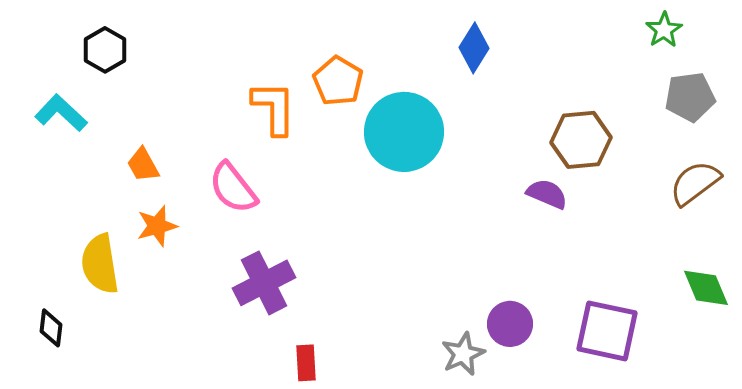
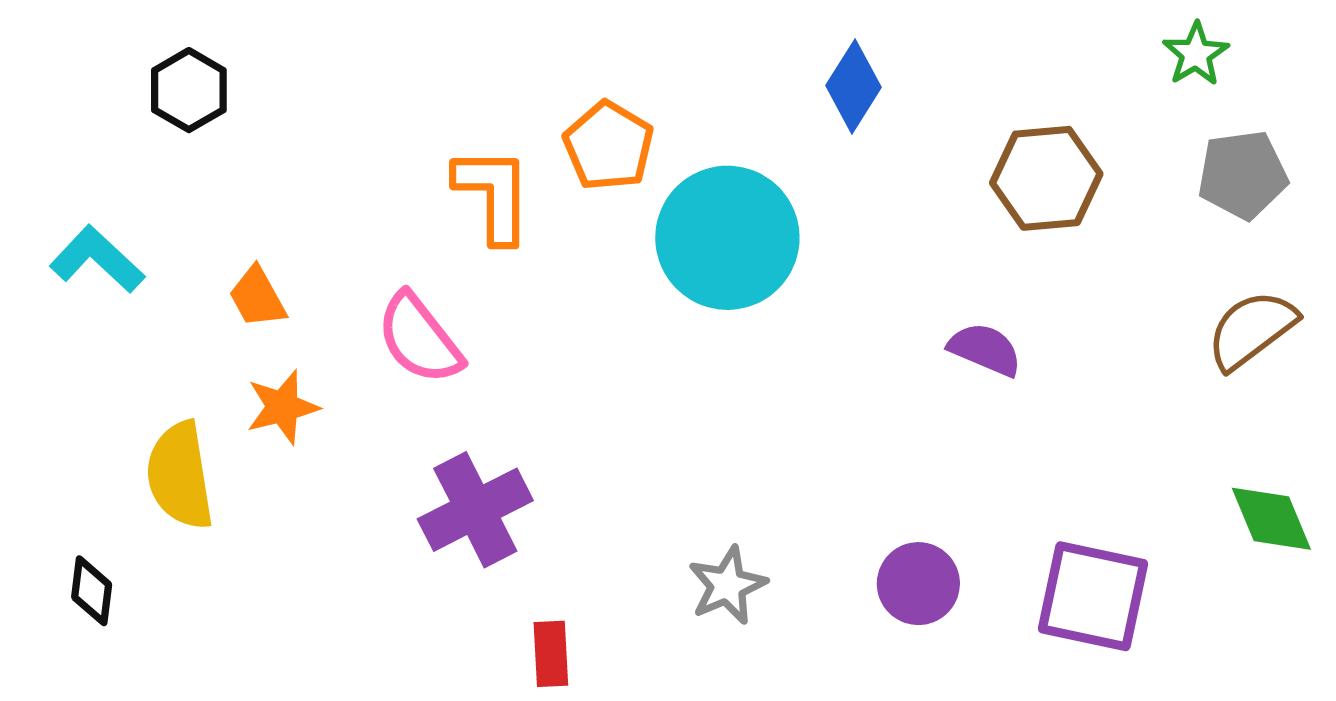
cyan L-shape: (61, 113) -> (97, 259), moved
brown hexagon: (581, 140) -> (1046, 178), moved
gray star: (463, 354) -> (727, 585), moved

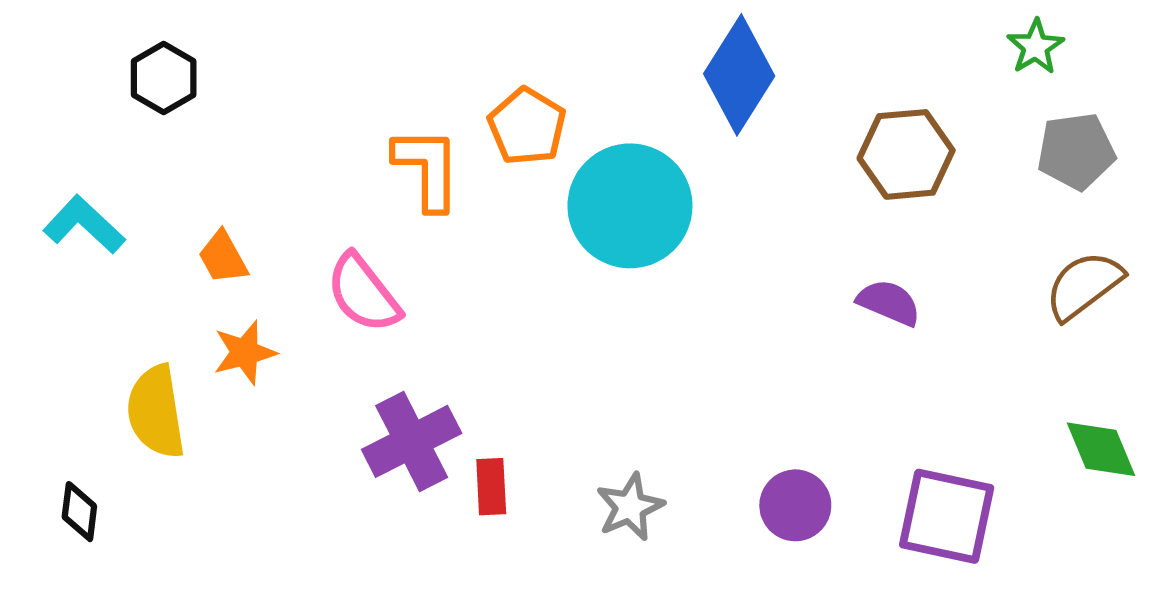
blue diamond: (854, 86) -> (739, 75), size x1.5
purple semicircle: (985, 349) -> (889, 303), moved
red rectangle: (551, 654) -> (491, 487), moved

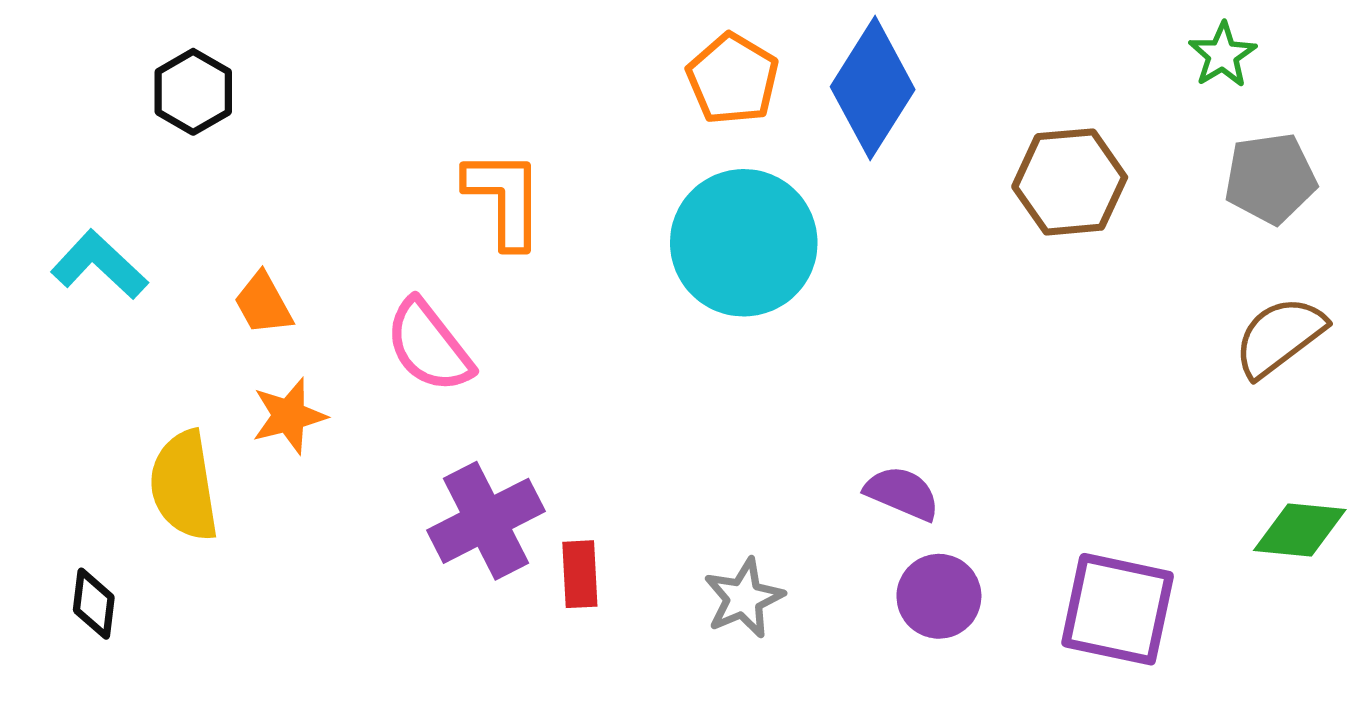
orange pentagon: (527, 126) -> (733, 79), moved
purple semicircle: (889, 303) -> (902, 493), moved
green diamond: (1101, 449) -> (1300, 530), turned -62

